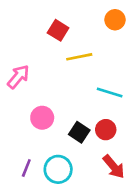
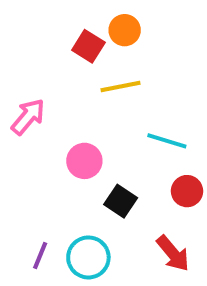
orange circle: (115, 20) -> (125, 30), moved
pink circle: (42, 118) -> (84, 161), moved
red circle: (106, 130) -> (187, 191), moved

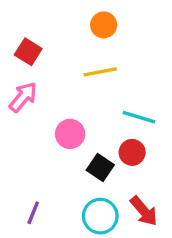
red square: (88, 46) -> (28, 52), moved
red circle: (187, 191) -> (132, 152), moved
cyan circle: (88, 257) -> (100, 216), moved

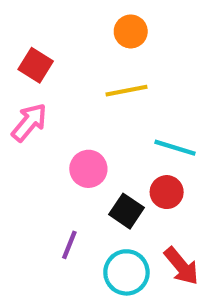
purple line: (33, 213) -> (69, 245), moved

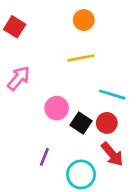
red square: (36, 65) -> (15, 27), moved
black square: (126, 211) -> (81, 123), moved
red arrow: (181, 266) -> (112, 154), moved

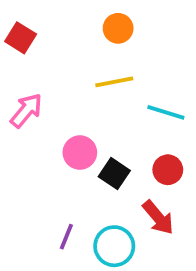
cyan line: (112, 95) -> (166, 112), moved
red circle: (107, 123) -> (168, 170), moved
purple line: (44, 157) -> (66, 237), moved

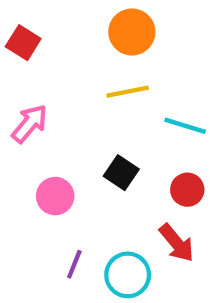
orange circle: (118, 28) -> (132, 32), size x1.4
pink circle: (80, 153) -> (55, 196), moved
black square: (114, 174) -> (121, 173), moved

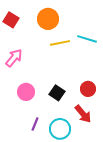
orange circle: (132, 32) -> (48, 19), moved
cyan line: (185, 126) -> (87, 39), moved
black square: (121, 173) -> (57, 93), moved

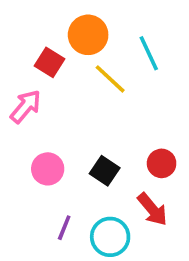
red square: (11, 20) -> (49, 62), moved
cyan line: (87, 39) -> (149, 53), moved, turned 48
yellow line: (60, 43) -> (110, 79), turned 54

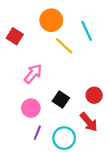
red square: (49, 62) -> (15, 36), moved
pink arrow: (26, 106) -> (33, 74), moved
pink circle: (48, 169) -> (31, 108), moved

